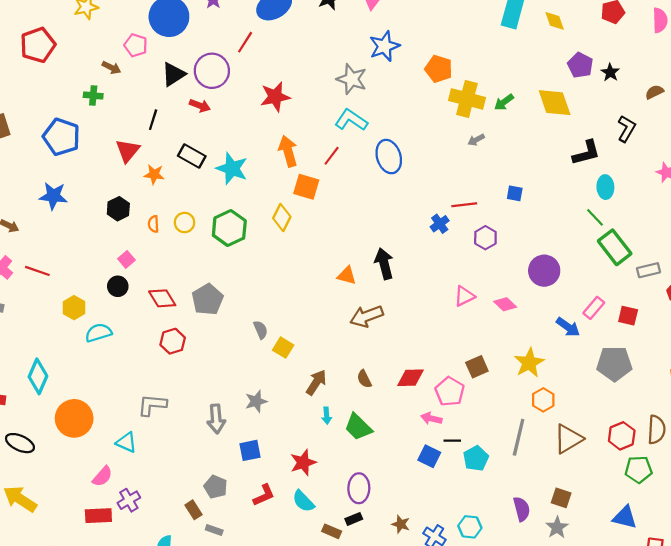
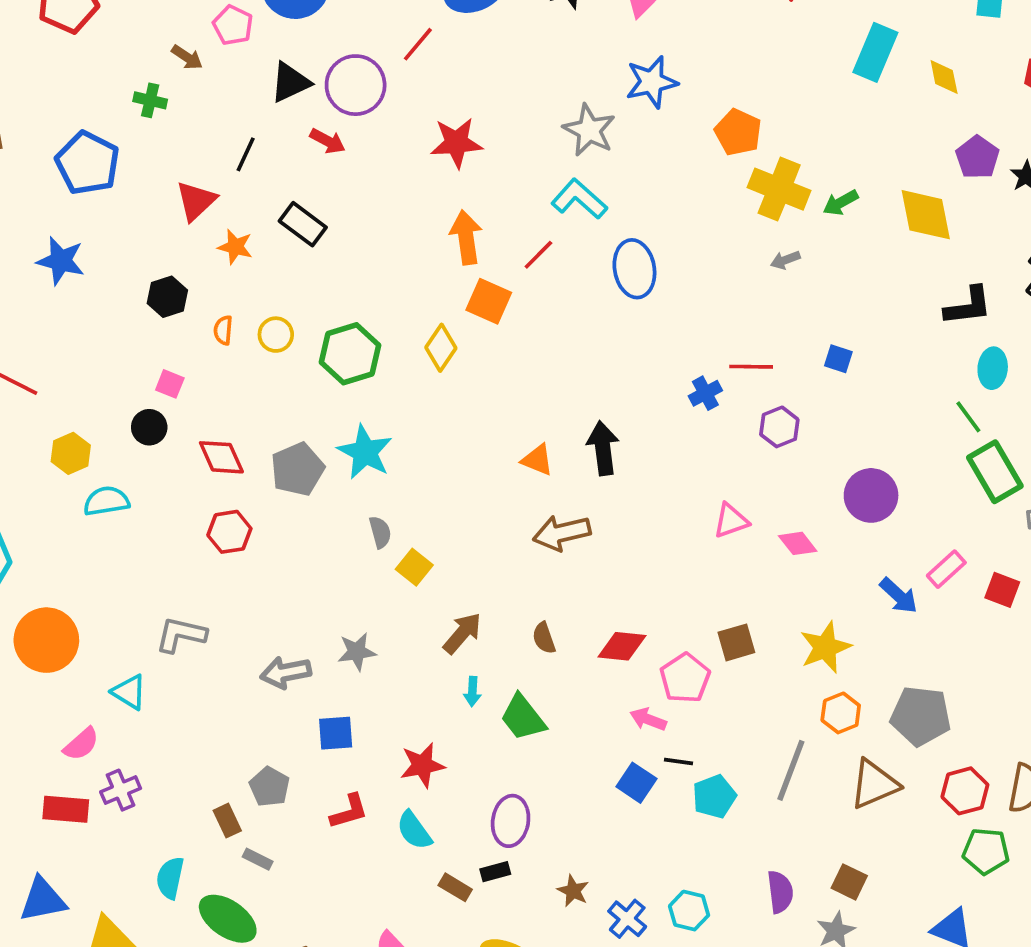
cyan star: (232, 169) -> (365, 452), moved
pink square: (126, 259) -> (170, 384), turned -35
gray pentagon: (614, 364) -> (921, 716), moved
gray arrow: (216, 419) -> (286, 672), turned 76

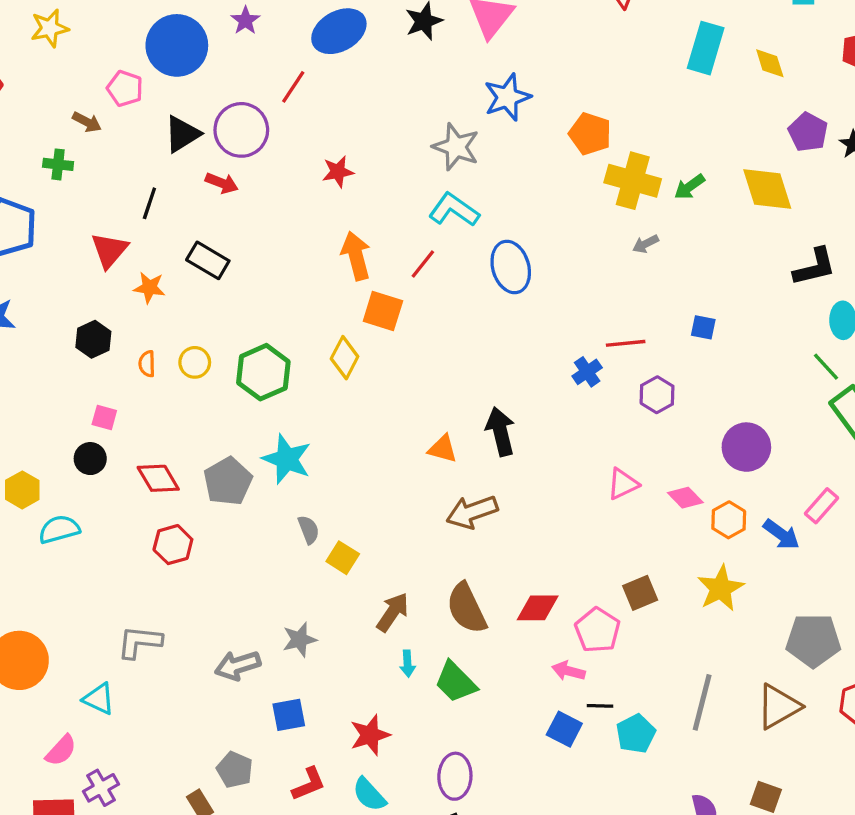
red star: (456, 143) -> (338, 172), size x0.7
brown semicircle: (544, 638) -> (467, 608), size x1.8
orange hexagon: (841, 713) -> (729, 520), moved

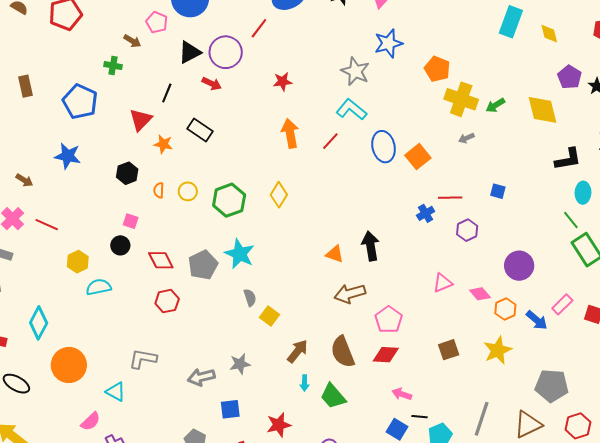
orange square: (383, 311) -> (418, 157), moved, turned 30
pink pentagon: (598, 630) -> (389, 320), moved

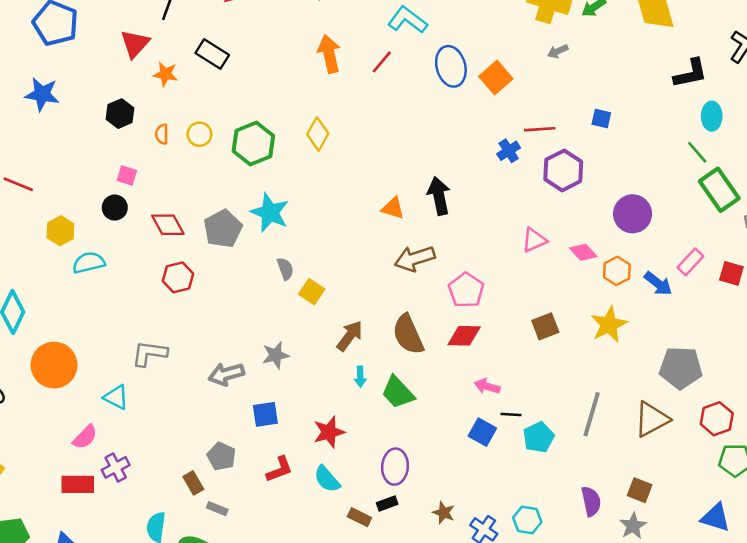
purple hexagon: (467, 230) -> (563, 170), size x1.4

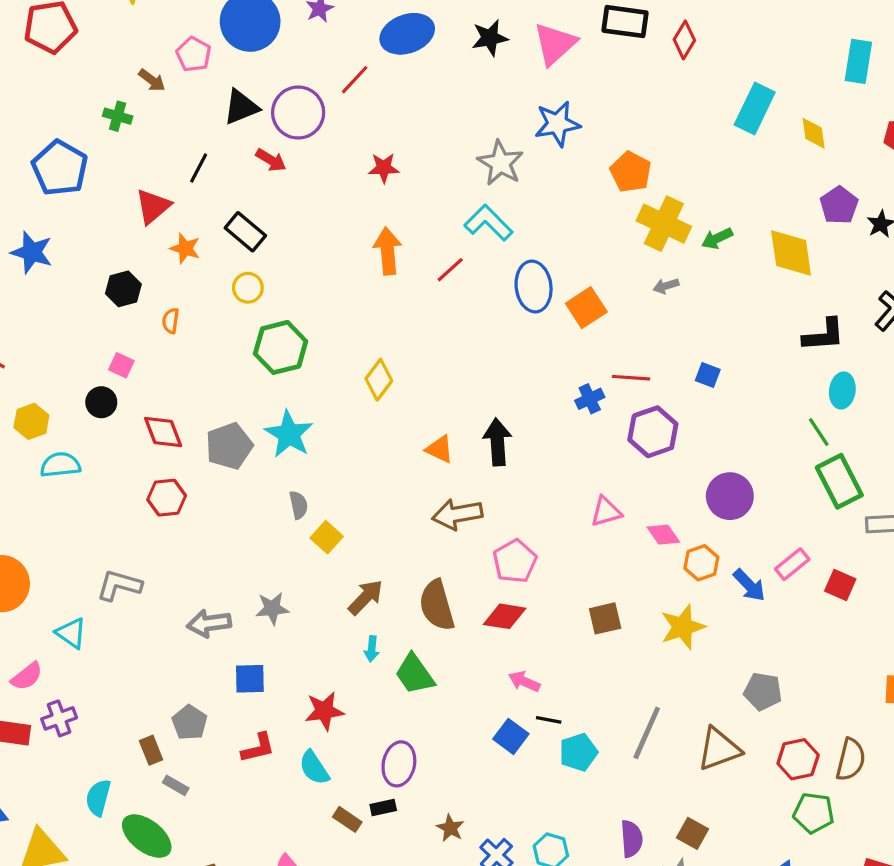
yellow circle: (199, 134) -> (248, 288), moved
yellow diamond: (318, 134) -> (379, 380), moved
gray pentagon: (681, 368) -> (763, 691), size x0.7

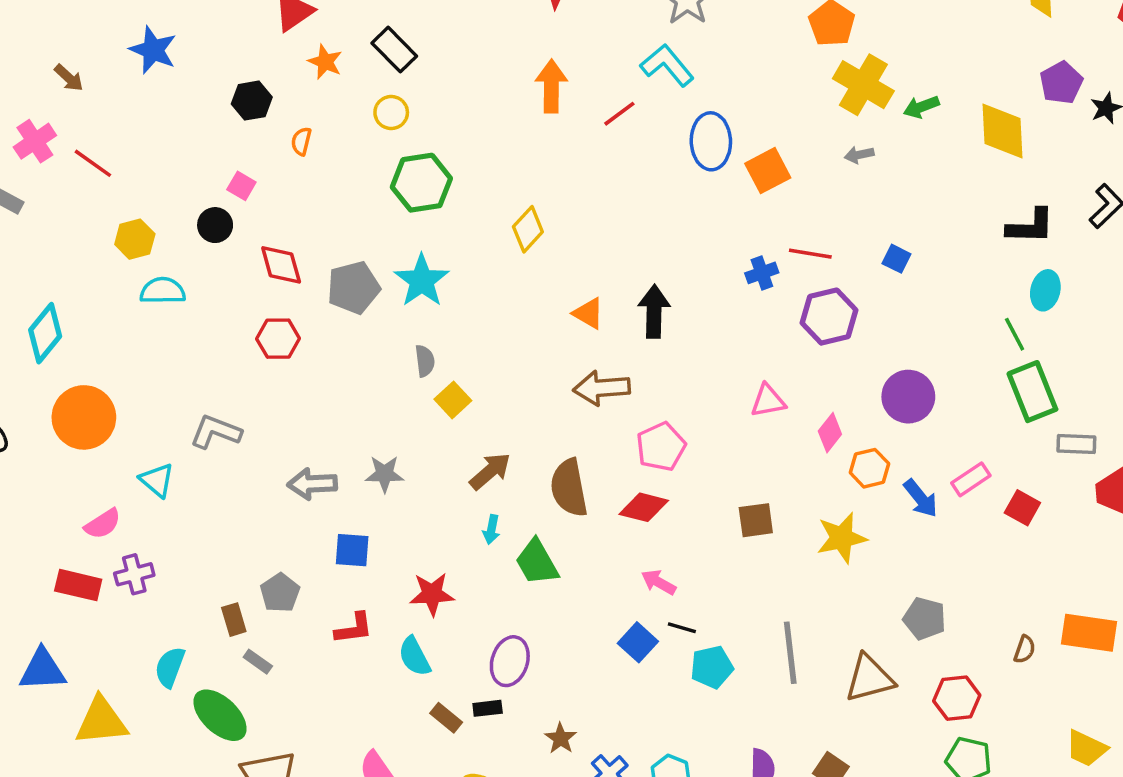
pink diamond: (663, 535) -> (830, 433), turned 68
gray line: (647, 733) -> (790, 653), turned -36
brown semicircle: (851, 760) -> (1025, 649), moved, size x0.6

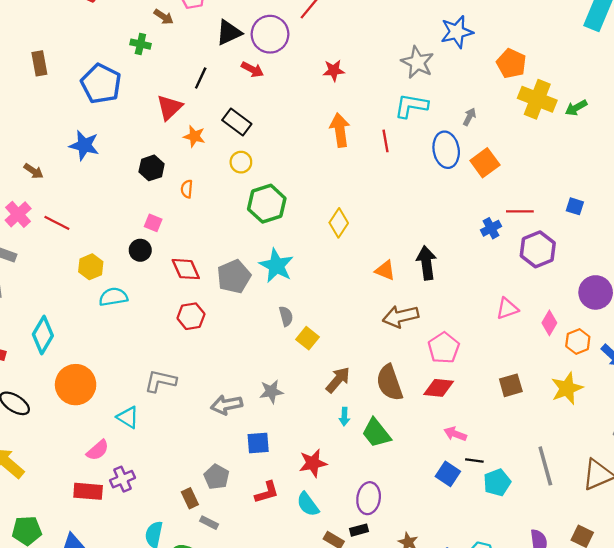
cyan L-shape: (667, 65) -> (411, 106), turned -32
red line: (619, 114) -> (386, 141), turned -55
gray arrow: (859, 155) -> (469, 117), moved, turned 138

